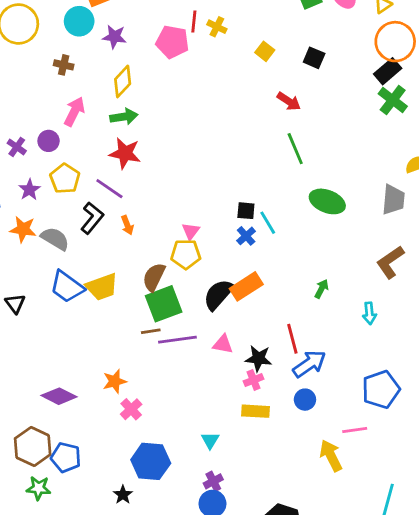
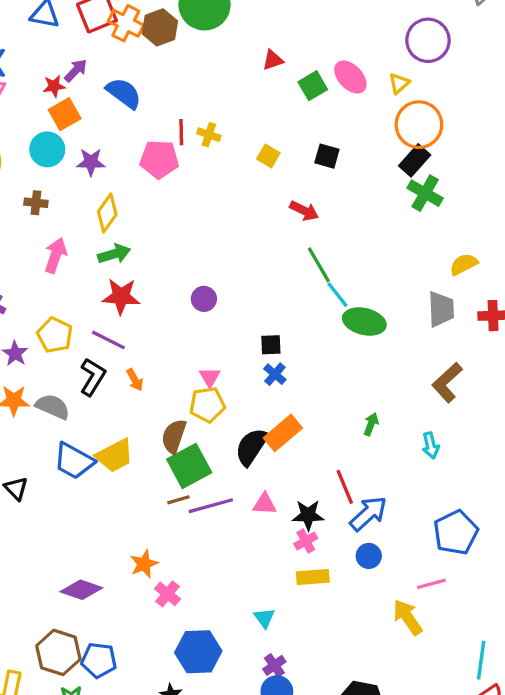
purple circle: (49, 141) -> (204, 299), moved
cyan line: (268, 223) -> (337, 295), moved

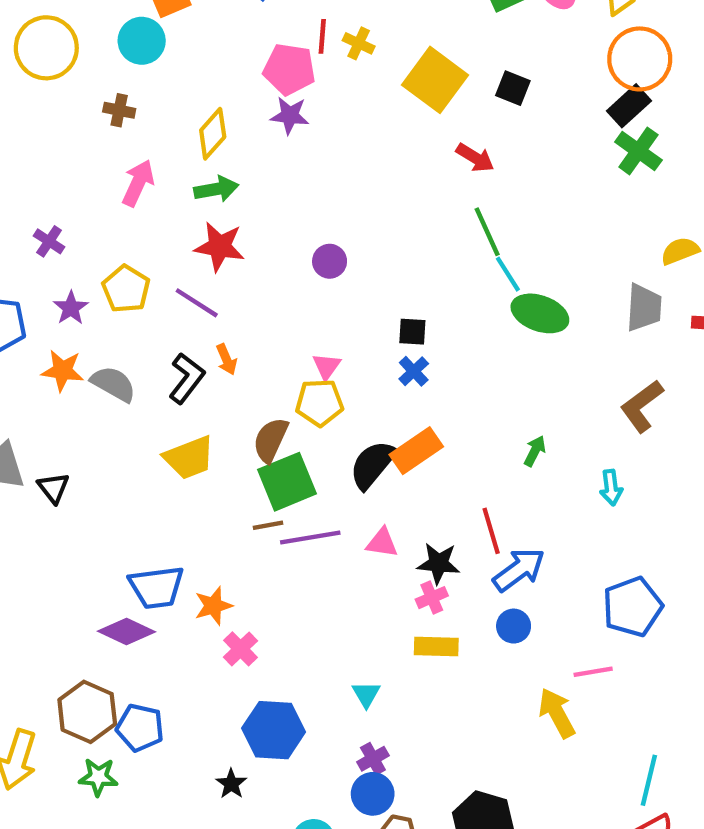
yellow square: (268, 156) -> (435, 80), size x2.0
purple star: (91, 162) -> (290, 115), moved
black L-shape: (93, 377) -> (187, 378), moved
blue trapezoid: (74, 461) -> (157, 587), moved, turned -42

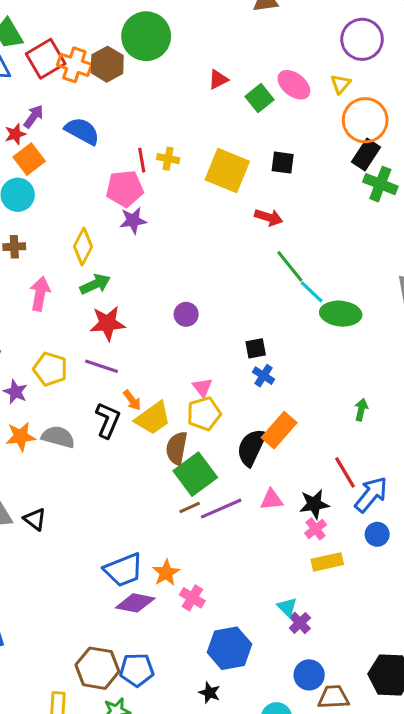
yellow trapezoid: (189, 458) -> (153, 418), moved
purple diamond: (126, 631) -> (135, 603), moved
purple cross: (373, 759) -> (300, 623), moved

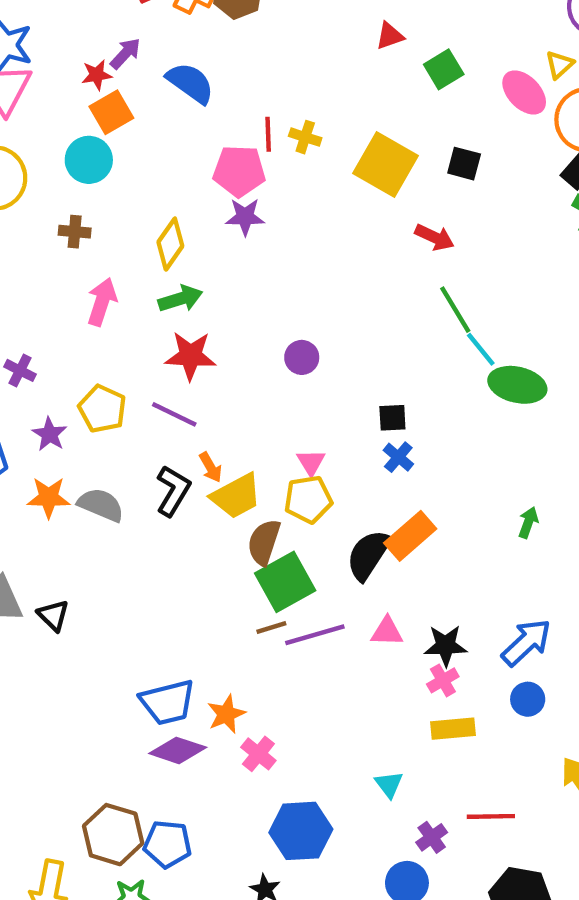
pink ellipse: (294, 85) -> (524, 92), moved
red line: (345, 472) -> (491, 816), moved, turned -68
purple cross: (300, 623) -> (432, 837), moved

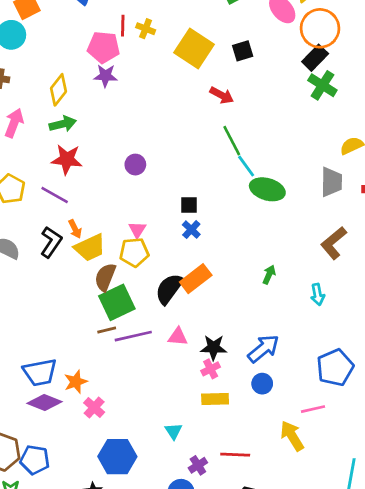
black square: (464, 164) -> (243, 51), turned -35

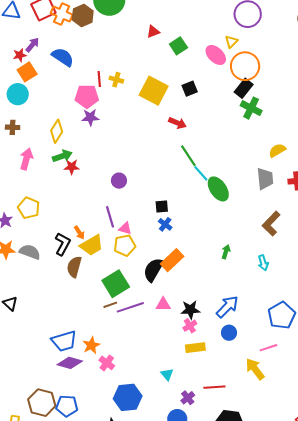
red star: (67, 159) -> (72, 167), moved, size x0.7
green ellipse: (267, 189) -> (218, 189), turned 45
purple line: (55, 195) -> (110, 217), moved, turned 50
pink triangle: (137, 230) -> (125, 228), turned -40
brown semicircle: (105, 277) -> (74, 267), moved

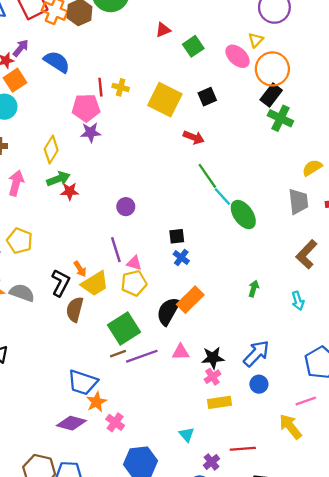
blue trapezoid: (64, 341) -> (83, 382), moved, turned 36

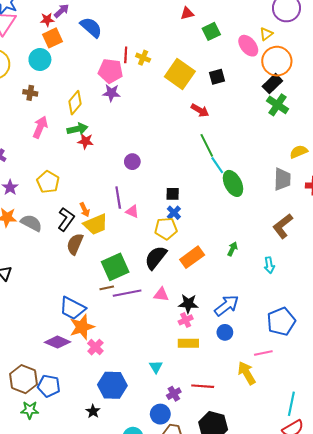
yellow pentagon: (20, 241) -> (48, 182), moved
yellow pentagon: (134, 283) -> (166, 229), moved
orange rectangle: (190, 300) -> (192, 257), moved
orange star: (96, 402) -> (82, 327), size x1.4

